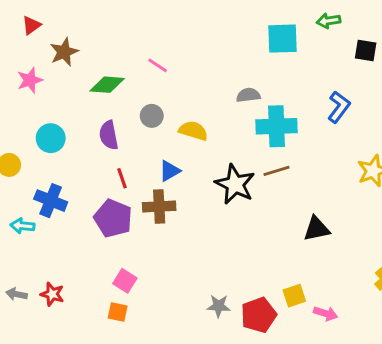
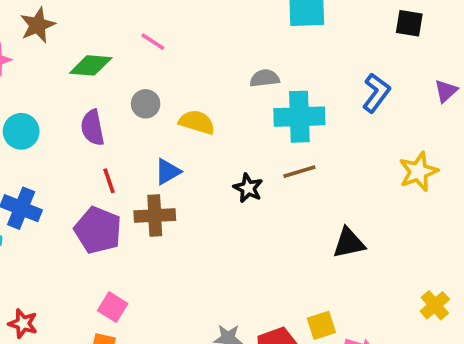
black star: (235, 184) -> (248, 188), size x0.6

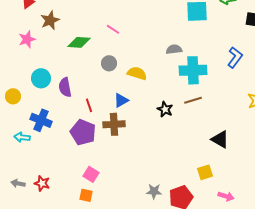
purple semicircle: (93, 128) -> (65, 87), moved
black triangle: (349, 243) -> (220, 139), turned 42
yellow square: (321, 325) -> (205, 172), moved

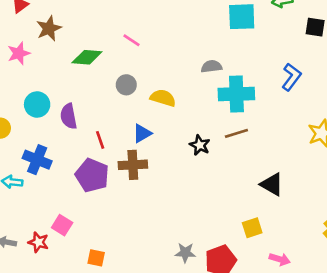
pink square: (91, 174) -> (62, 225), moved

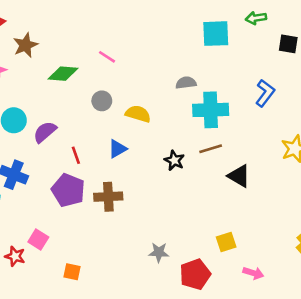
purple semicircle: (69, 116) -> (45, 132), turned 60
brown cross: (133, 165) -> (108, 197), moved
black triangle: (272, 184) -> (239, 176), moved
gray star: (185, 253) -> (159, 252), moved

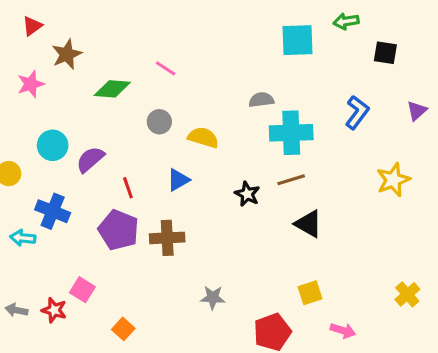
black triangle: (239, 176) -> (308, 224), moved
gray star: (159, 252) -> (213, 298), moved
orange square: (72, 272) -> (123, 329), turned 30

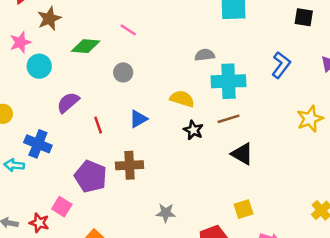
yellow semicircle: (203, 137) -> (182, 99), moved
cyan circle: (53, 145) -> (39, 66), moved
purple pentagon: (119, 230) -> (91, 176), moved

